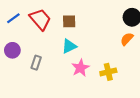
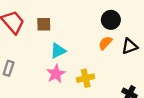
cyan triangle: (69, 46) -> (58, 51), moved

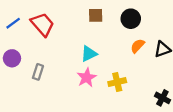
black circle: (111, 20) -> (131, 19), moved
brown square: (44, 24) -> (96, 15), moved

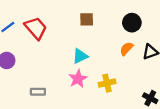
black circle: (131, 19) -> (132, 23), moved
gray rectangle: (38, 72) -> (38, 92), moved, turned 72

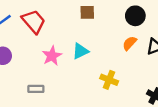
pink star: (78, 79) -> (52, 56), moved
yellow cross: (107, 83) -> (109, 80), turned 35

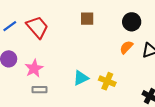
cyan triangle: (80, 51) -> (81, 78), moved
pink star: (52, 56) -> (34, 68), moved

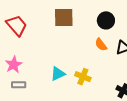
brown square: (87, 19) -> (64, 17), size x1.5
orange semicircle: (126, 47) -> (101, 45), turned -80

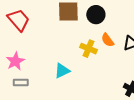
black circle: (106, 20) -> (96, 15), moved
yellow cross: (83, 77) -> (88, 49), moved

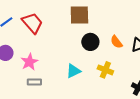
black circle: (96, 15) -> (90, 42), moved
yellow cross: (88, 49) -> (105, 70), moved

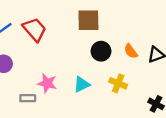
pink star: (29, 62) -> (47, 83), moved, turned -30
gray rectangle: (34, 82) -> (28, 98), moved

